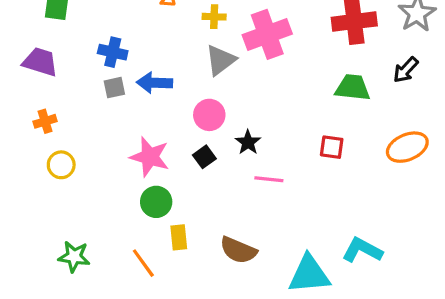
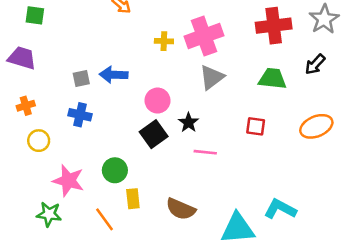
yellow cross: (214, 17) -> (164, 41), moved
blue cross: (113, 52) -> (80, 115), moved
gray triangle: (221, 60) -> (212, 77), moved
pink star: (150, 157) -> (68, 181), moved
black square: (204, 157) -> (154, 134), size x1.5

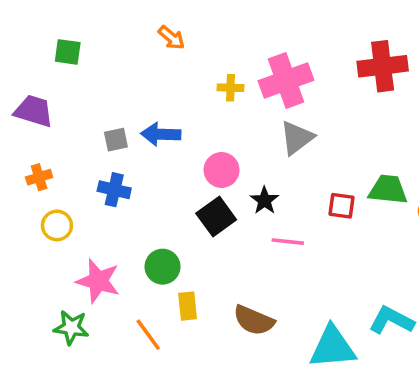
green square: (35, 15) -> (68, 52), moved
green trapezoid: (272, 79) -> (388, 190), moved
red square: (256, 126) -> (341, 206), moved

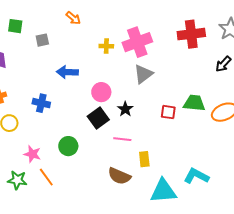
gray square: (116, 140) -> (42, 40), moved
pink line: (288, 242) -> (122, 139), moved
pink star: (98, 281) -> (32, 154), size x0.7
yellow rectangle: (188, 306) -> (144, 159), moved
orange line: (148, 335) -> (46, 177), moved

